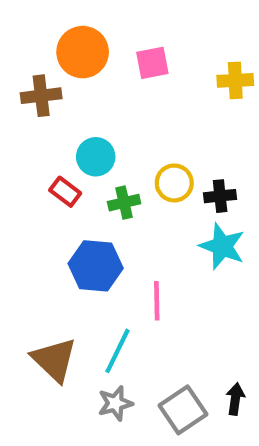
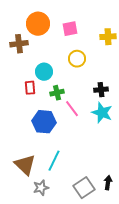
yellow circle: (174, 183) -> (77, 59), moved
red rectangle: (65, 192) -> (30, 88), turned 48
pink line: (157, 301) -> (72, 109), moved, turned -36
gray star: (115, 403) -> (41, 188), moved

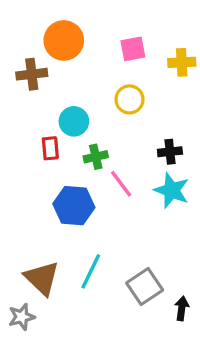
pink square: (70, 29) -> (133, 49), moved
gray star: (41, 188) -> (22, 317), moved
gray square: (84, 188) -> (145, 287), moved

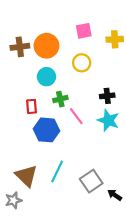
orange circle: (64, 40) -> (46, 46), moved
red rectangle: (50, 148) -> (32, 106), moved
black arrow: (182, 308) -> (115, 195), turned -64

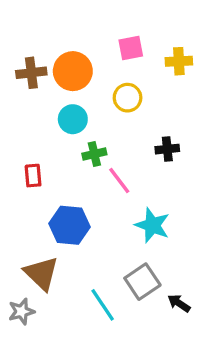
red rectangle: (32, 106) -> (33, 176), moved
cyan star: (108, 120) -> (152, 225), moved
blue hexagon: (46, 130) -> (69, 225), moved
cyan line: (57, 172) -> (103, 305), moved, turned -60

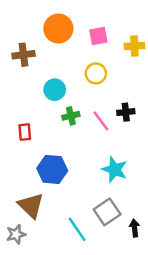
orange circle: (73, 71) -> (58, 29), moved
pink line: (119, 181) -> (101, 121), moved
black arrow: (179, 303) -> (134, 228), turned 49

